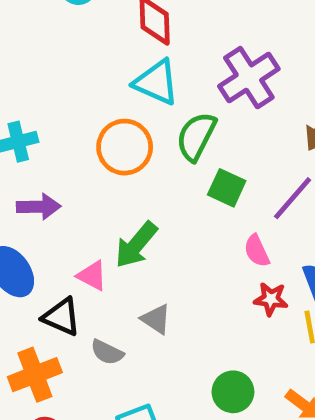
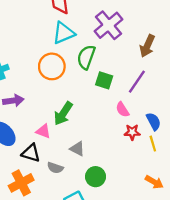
cyan triangle: (156, 82) -> (64, 33), turned -40
green circle: (233, 392) -> (96, 177), moved

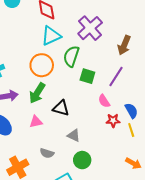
green arrow: (63, 114) -> (37, 93), moved
pink triangle: (43, 131) -> (36, 122), turned -32
gray triangle: (77, 149) -> (74, 135), moved
black triangle: (31, 153) -> (61, 108), moved

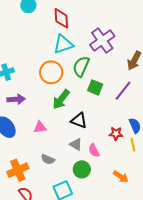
green arrow: (37, 93) -> (61, 99), moved
pink semicircle: (104, 101) -> (94, 150), moved
black triangle: (61, 108) -> (79, 120), moved
orange arrow: (133, 163) -> (121, 177), moved

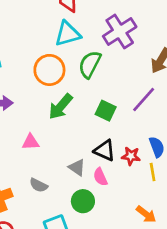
green square: (95, 87) -> (106, 111), moved
black triangle: (79, 120) -> (105, 151), moved
orange arrow: (121, 177) -> (146, 214), moved

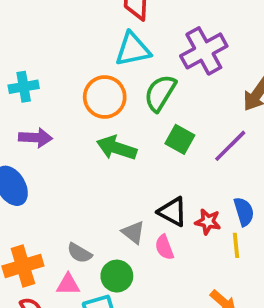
green arrow: (61, 107) -> (117, 148), turned 64
green square: (106, 111) -> (180, 139), moved
pink triangle: (30, 142) -> (68, 285), moved
green circle: (83, 201) -> (117, 276), moved

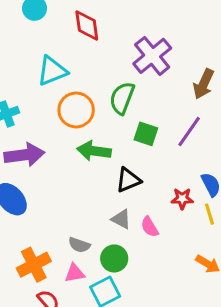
cyan triangle: (133, 49) -> (52, 71), moved
purple arrow: (36, 138) -> (24, 155), size x1.4
black triangle: (173, 212) -> (128, 180), moved, turned -40

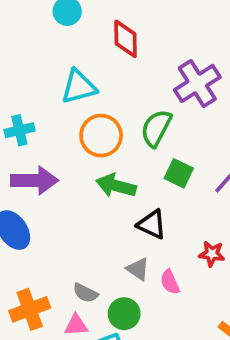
black triangle: (128, 180) -> (152, 224), turned 40

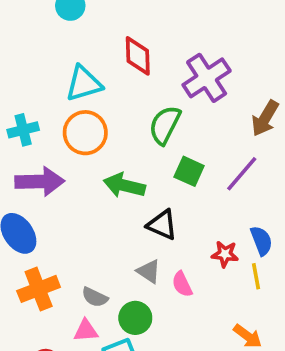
red diamond: (126, 39) -> (138, 56), moved
orange circle: (101, 136) -> (85, 133), moved
orange cross: (30, 309) -> (39, 289), moved

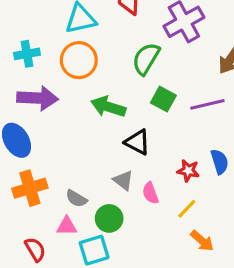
purple line: (242, 174) -> (207, 104), turned 32
yellow line: (256, 276) -> (187, 209), moved, turned 50

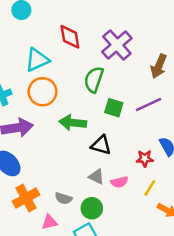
pink semicircle: (150, 193) -> (119, 182), turned -70
pink triangle: (67, 226) -> (49, 222), moved

